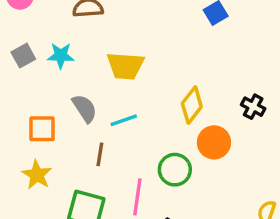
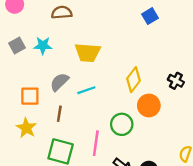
gray semicircle: (85, 108) -> (59, 82), turned -102
brown line: (100, 154) -> (59, 114), moved

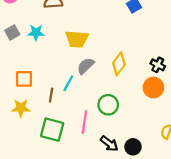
gray semicircle: (59, 82) -> (86, 66), moved
cyan line: (86, 90) -> (68, 83), moved, turned -42
orange circle: (149, 105) -> (153, 88), moved
yellow star: (26, 128) -> (21, 108), turned -30

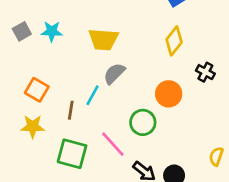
yellow diamond: (119, 64) -> (174, 41), moved
orange square: (24, 79) -> (37, 90), turned 30
orange circle: (153, 88) -> (169, 94), moved
pink line: (84, 122) -> (113, 144), turned -50

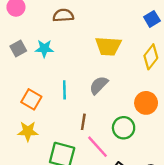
yellow trapezoid: (103, 39) -> (108, 46), moved
cyan line: (92, 95) -> (64, 90), moved, turned -30
brown line: (71, 110) -> (83, 122), moved

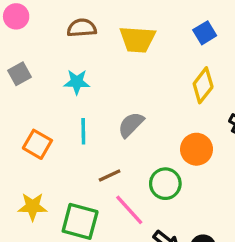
yellow trapezoid: (108, 46) -> (137, 39), moved
cyan star: (44, 49) -> (77, 82), moved
brown line: (83, 122) -> (110, 175), turned 56
yellow star: (28, 131) -> (33, 207), moved

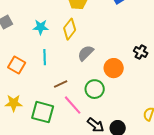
yellow diamond: (203, 85) -> (70, 29), moved
gray semicircle: (131, 125) -> (86, 53), moved

